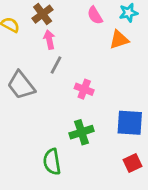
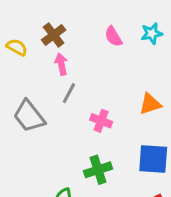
orange triangle: (119, 40) -> (150, 104), moved

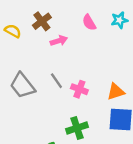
pink arrow: (61, 64) -> (59, 41), moved, turned 84
gray line: (69, 93) -> (56, 81), moved, turned -63
orange triangle: (150, 104) -> (116, 92), moved

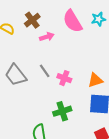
pink semicircle: (89, 23) -> (73, 21), size x1.6

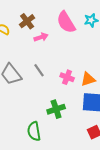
pink cross: (64, 78) -> (67, 77), moved

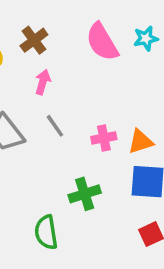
pink arrow: (41, 37) -> (43, 82), moved, turned -56
pink cross: (67, 77) -> (104, 138), turned -32

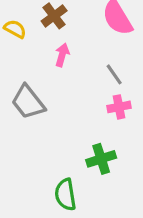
gray line: (55, 126) -> (114, 74), moved

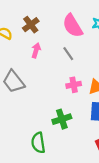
gray line: (114, 74) -> (68, 54), moved

